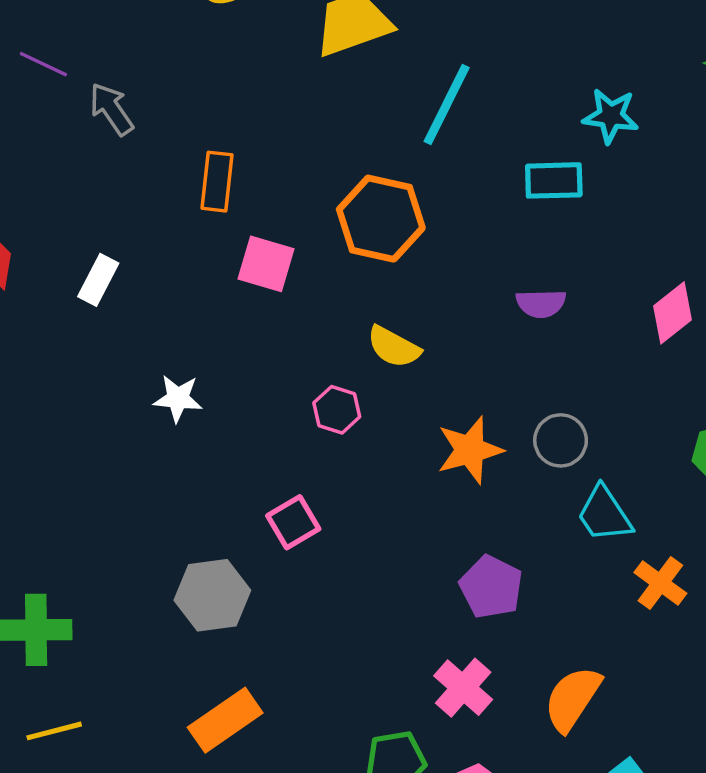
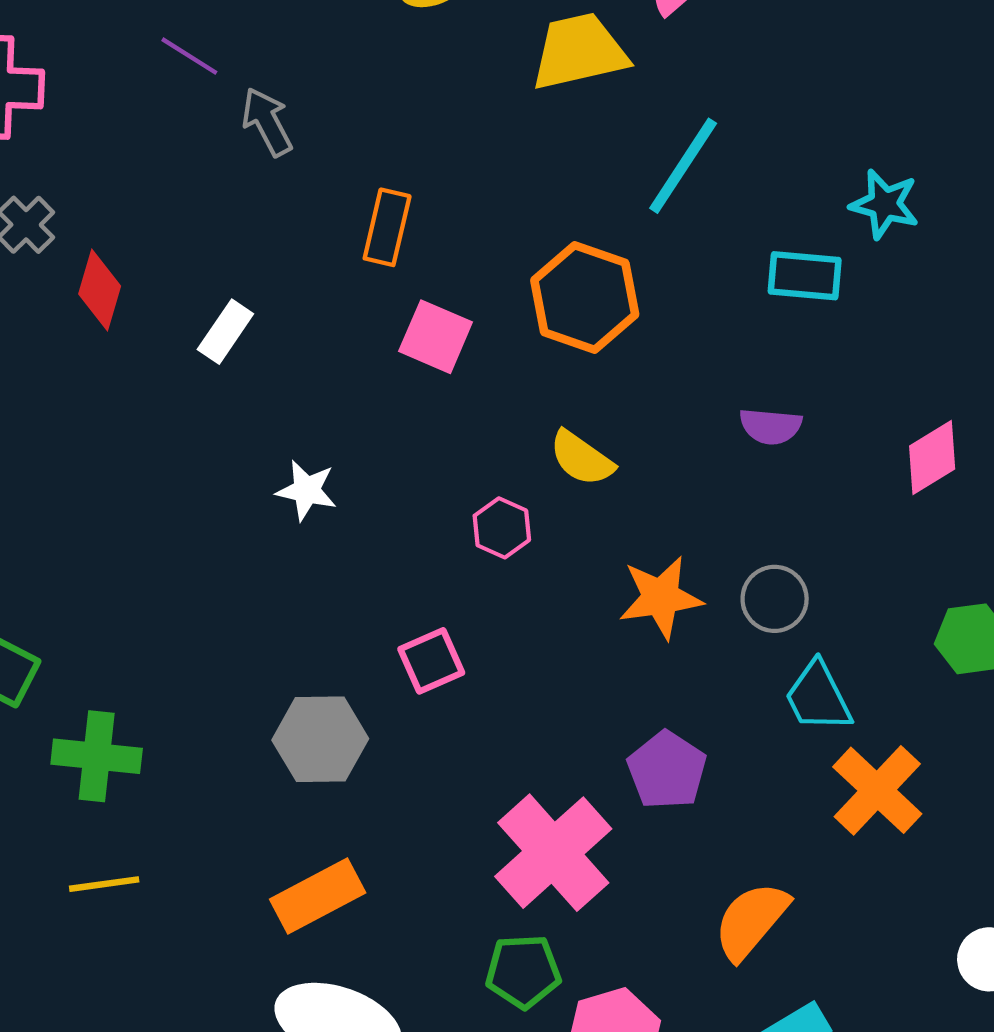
orange cross: (660, 583) -> (877, 790), size x1.4
pink cross: (463, 688) -> (553, 853), moved, size x1.6

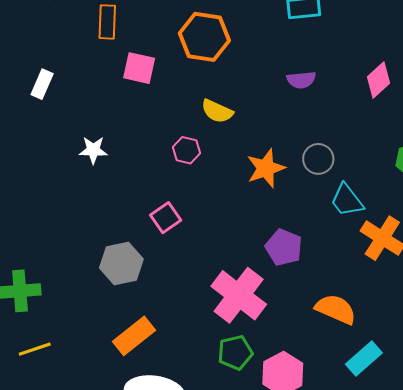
orange semicircle: (751, 921) -> (336, 309), turned 84

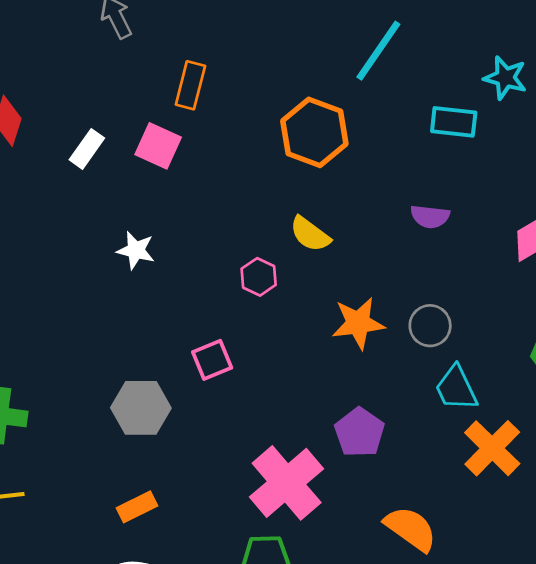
pink square: (139, 68) -> (158, 146), moved
orange rectangle: (134, 336) -> (137, 507), size x0.7

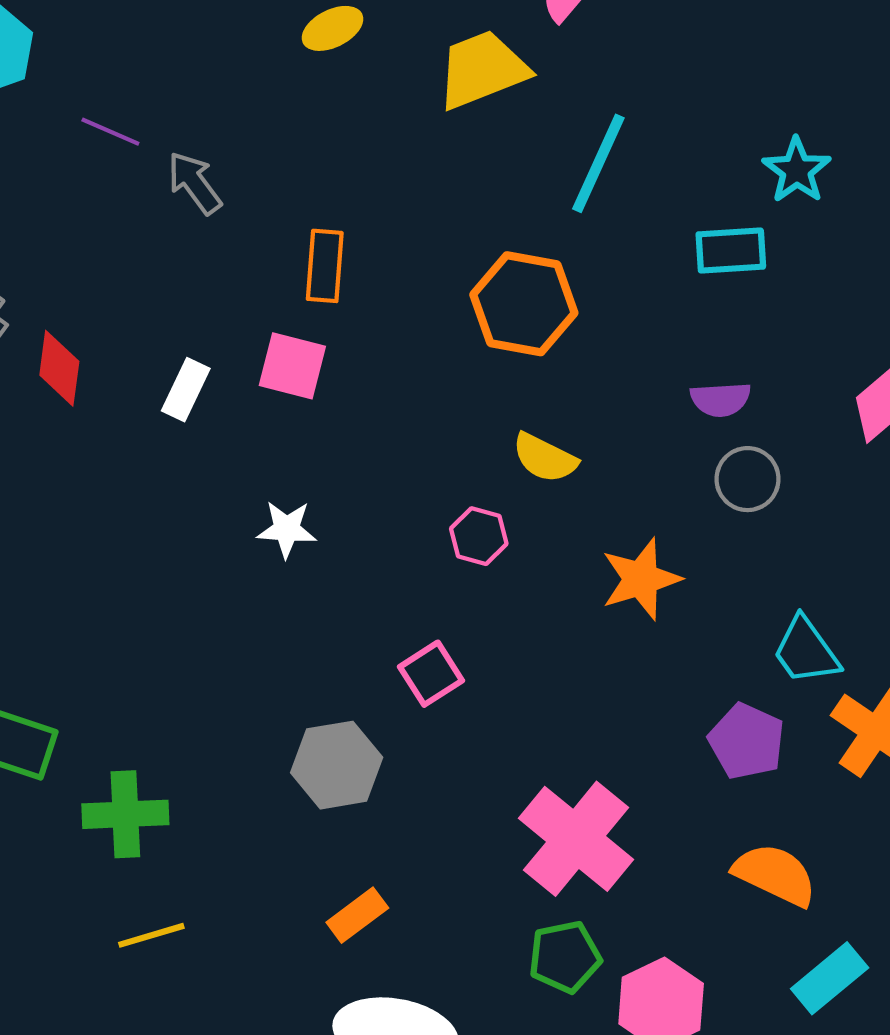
cyan star: (505, 78) -> (797, 170), turned 30
gray circle: (430, 326) -> (748, 479), moved
purple pentagon: (360, 432) -> (747, 741), moved

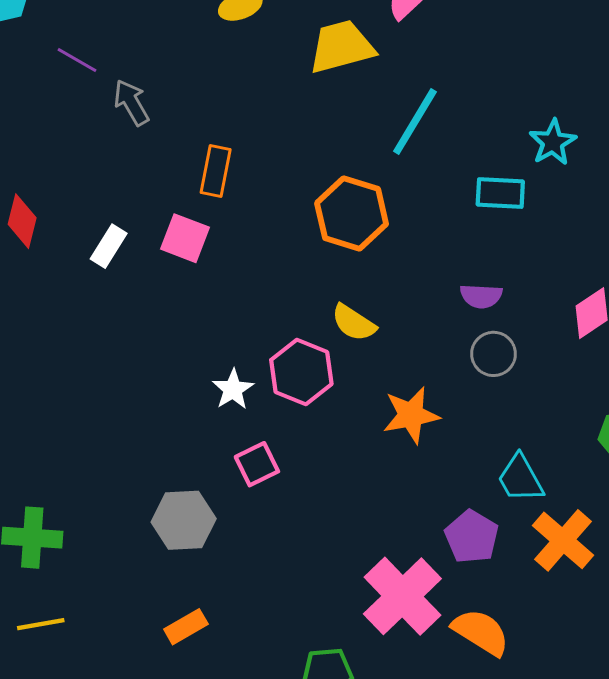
white star: (287, 529) -> (233, 389), moved, turned 30
pink hexagon: (479, 536) -> (301, 372), size x1.6
pink cross: (576, 839) -> (402, 596), moved

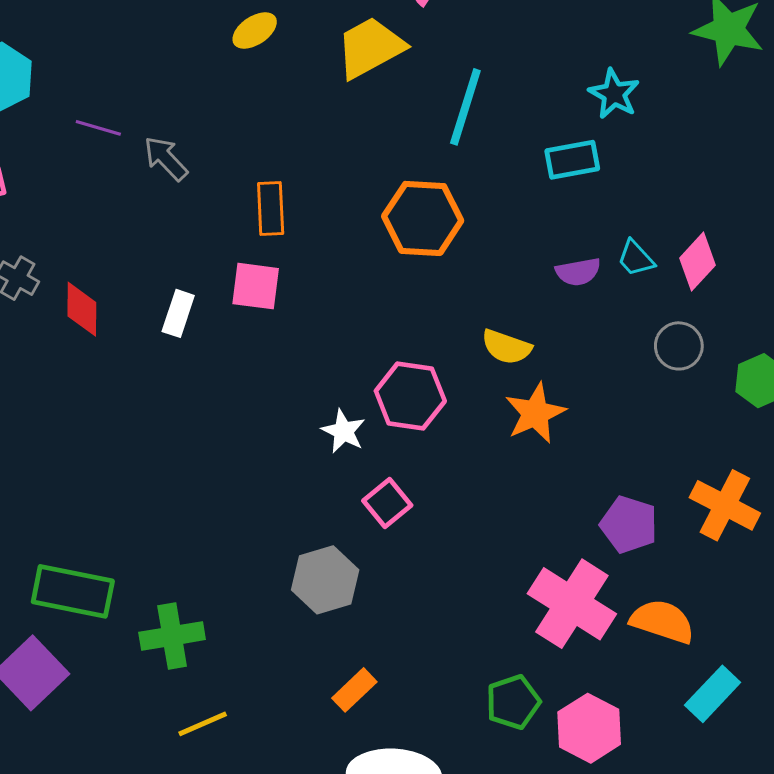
yellow semicircle: (354, 323) -> (506, 347), moved
gray circle: (494, 354) -> (679, 346), moved
cyan trapezoid: (520, 478) -> (636, 258), moved, size x0.7

